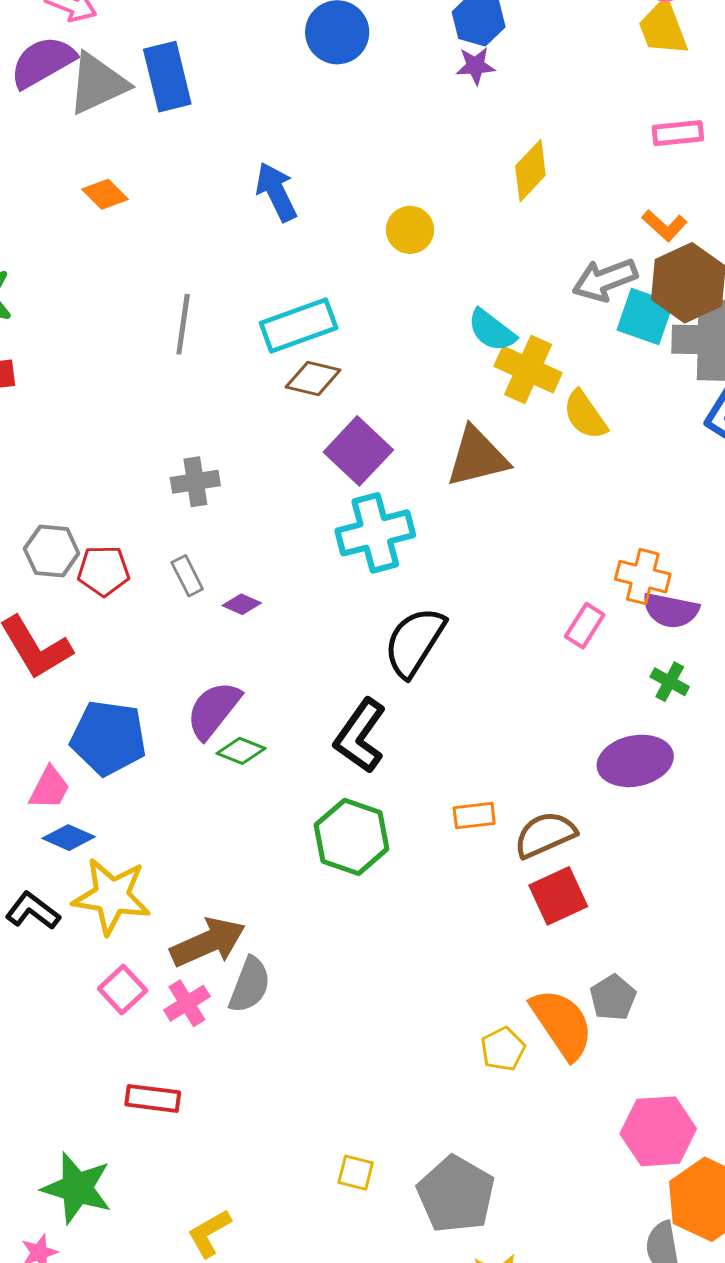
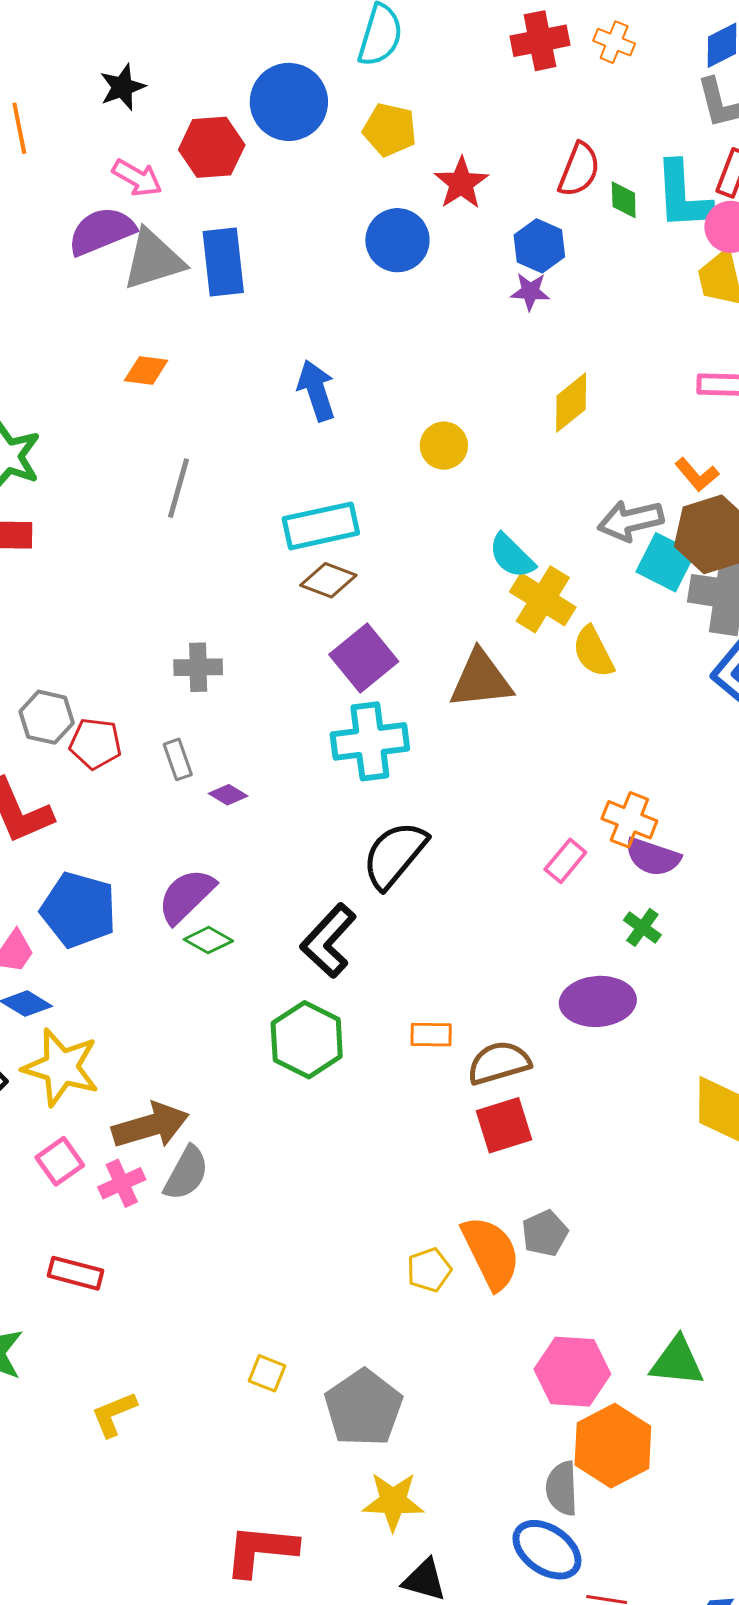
orange diamond: (105, 194) -> (146, 370), turned -45
gray line: (183, 324) -> (179, 488), moved

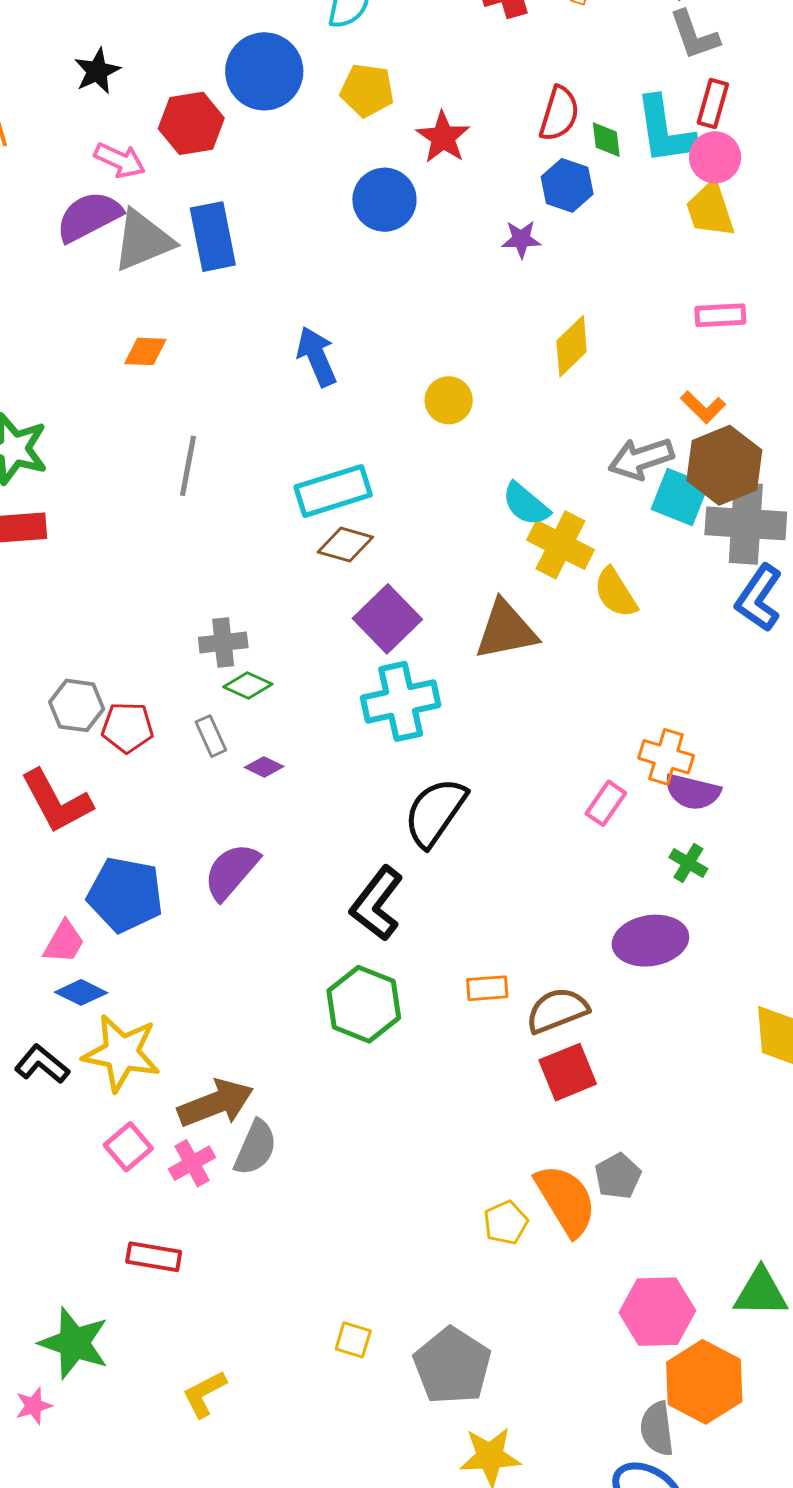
blue hexagon: (539, 246) -> (567, 185), moved
green diamond: (208, 940) -> (248, 686), moved

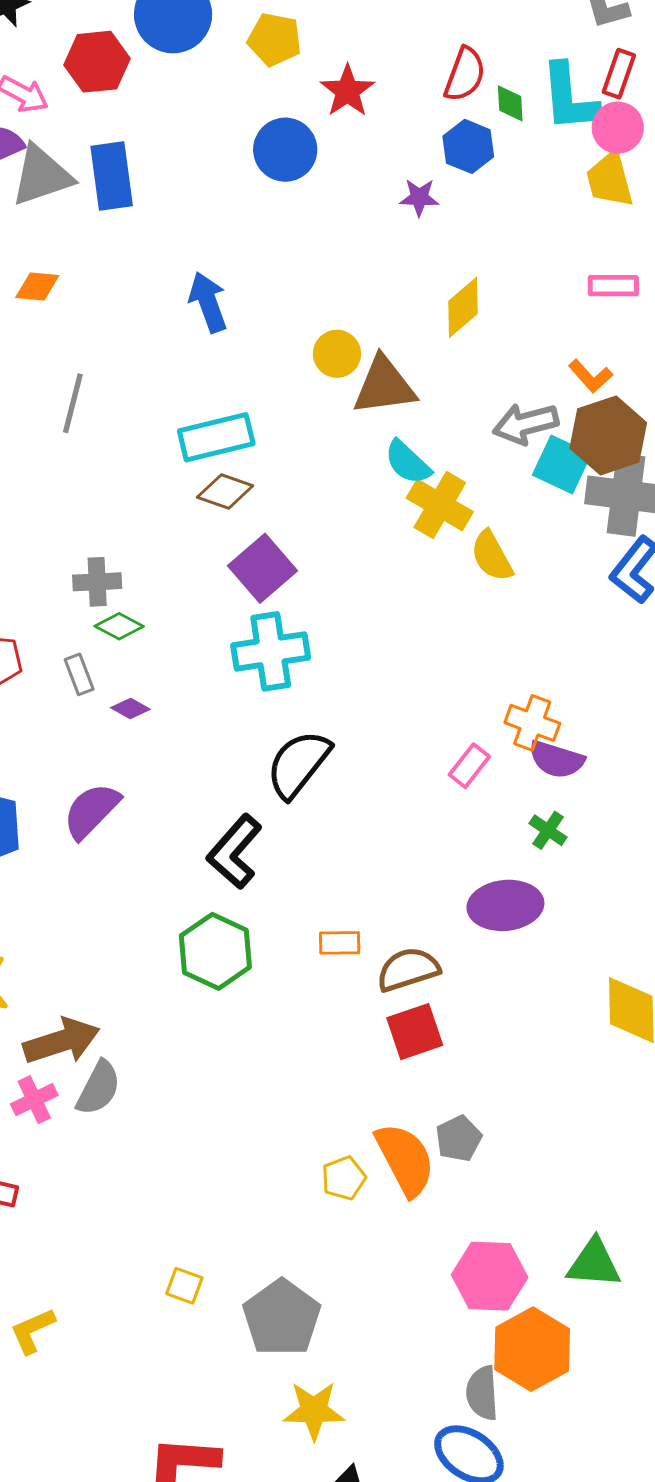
brown triangle: (506, 630) -> (384, 386), moved

